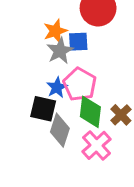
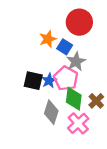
blue square: (78, 42) -> (65, 47), turned 35
gray star: (60, 51) -> (76, 61), moved
black square: (43, 109) -> (33, 81), moved

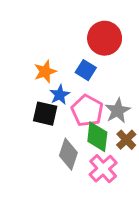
orange star: (48, 39) -> (45, 72), moved
gray star: (76, 61) -> (118, 111), moved
blue star: (49, 81) -> (60, 95), moved

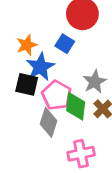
blue star: (60, 95) -> (40, 67), size x1.5
pink pentagon: (87, 111) -> (57, 95), moved
pink cross: (103, 169) -> (81, 154), moved, turned 30

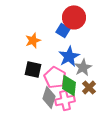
blue square: (65, 44) -> (63, 30), moved
blue star: (40, 67) -> (69, 56), moved
pink cross: (81, 154) -> (65, 100), moved

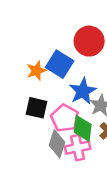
blue square: (63, 30) -> (60, 64), moved, size x1.5

